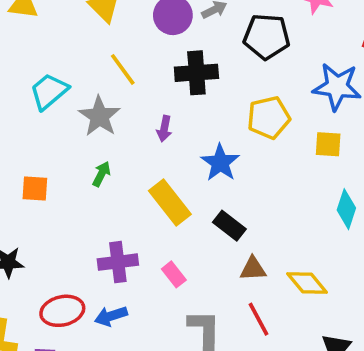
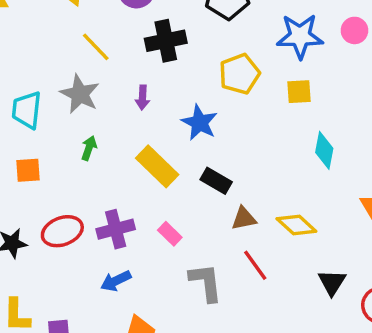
cyan trapezoid: (49, 91) -> (27, 110), moved, turned -36
red ellipse: (62, 311) -> (62, 231), moved

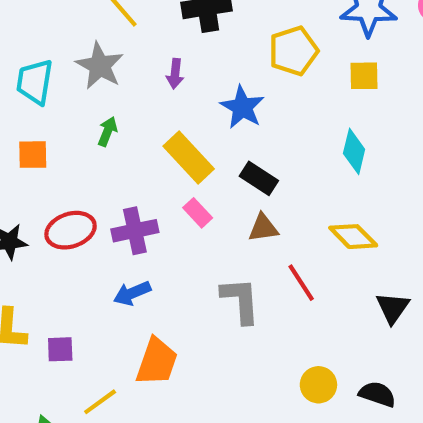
cyan diamond: (324, 150) -> (354, 151), moved
brown triangle: (244, 218) -> (263, 228), moved
pink rectangle: (170, 234) -> (198, 213), moved

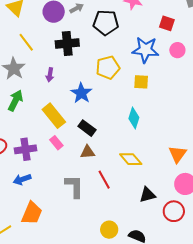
green arrow: (108, 131) -> (15, 101), size x1.5
black triangle: (393, 308) -> (147, 195), turned 36

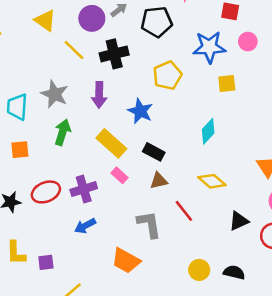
yellow line: (26, 42) -> (74, 50), moved
purple arrow: (50, 75) -> (99, 95), size x1.5
yellow square: (141, 82) -> (227, 84), moved
cyan diamond: (134, 118) -> (208, 131), turned 35
orange trapezoid: (32, 213) -> (126, 261), moved, turned 105

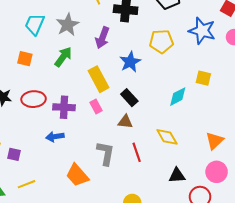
yellow square: (227, 84) -> (203, 78), moved

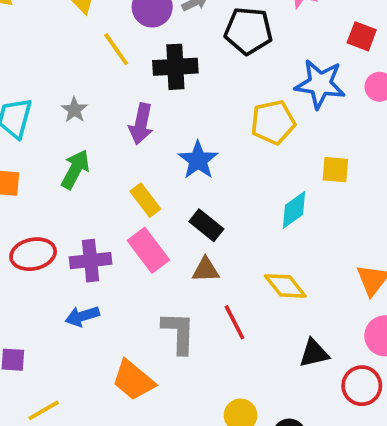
gray star: (68, 25) -> (74, 110), size x0.6
yellow pentagon: (161, 41) -> (273, 122), moved
yellow rectangle: (99, 79) -> (145, 200), size x0.7
pink rectangle: (96, 106) -> (148, 250), size x1.6

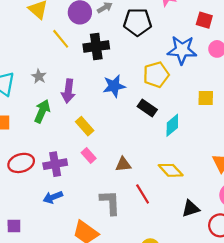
purple arrow: (141, 124) -> (68, 91), moved
blue star: (198, 160) -> (114, 86), moved, turned 30
yellow square: (335, 170) -> (206, 98), moved
black rectangle: (206, 225) -> (147, 108), moved
pink rectangle: (148, 250) -> (89, 156), size x0.6

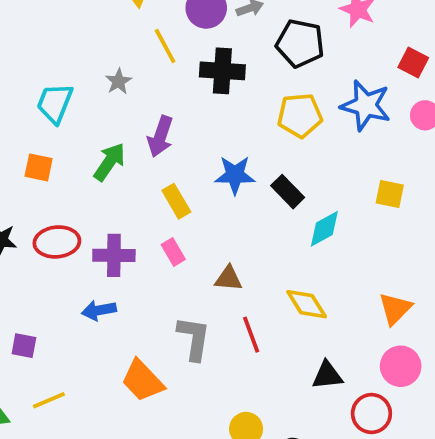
yellow pentagon: (156, 75) -> (300, 115), moved
gray star: (39, 76) -> (118, 81), moved
blue star: (114, 86) -> (235, 175), moved

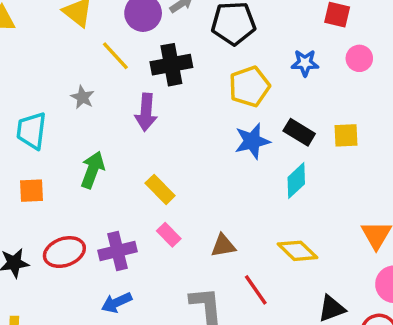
blue star: (366, 105) -> (305, 63), size x0.6
purple arrow: (160, 136) -> (146, 112), moved
blue star: (235, 175) -> (252, 141), moved
black rectangle: (288, 192) -> (299, 132), moved

